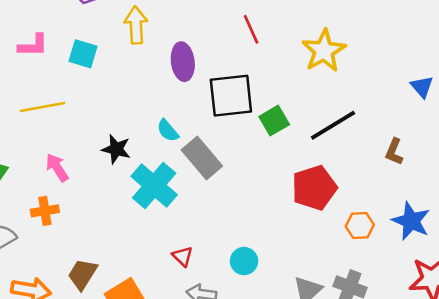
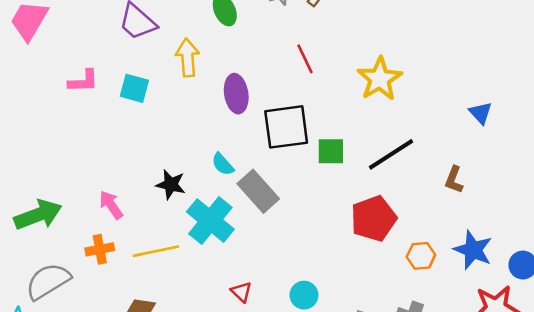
yellow line: (43, 107) -> (156, 251), moved
green square: (274, 121) -> (331, 151), turned 32

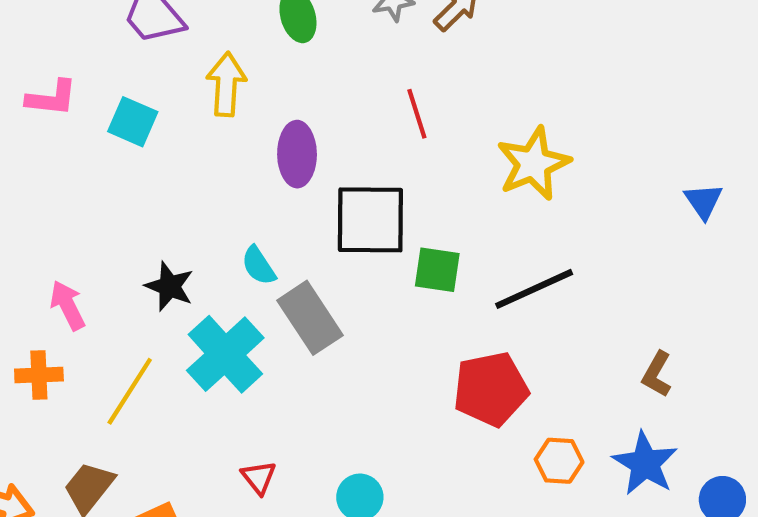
blue triangle: (481, 113) -> (703, 201), moved
brown L-shape: (454, 180) -> (657, 374), moved
yellow line: (156, 251) -> (130, 391), turned -54

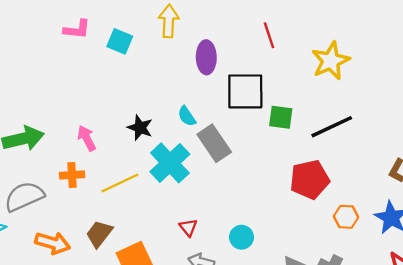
yellow line: (130, 391) -> (120, 183), turned 33

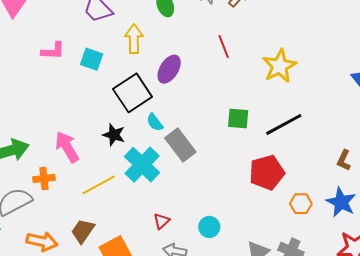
purple ellipse: (206, 57) -> (169, 69), turned 36
black square: (245, 91) -> (133, 93), moved, turned -30
pink arrow: (87, 138) -> (67, 147), size x1.4
orange cross: (72, 175) -> (44, 178), moved
red triangle: (188, 227) -> (162, 221), turned 30

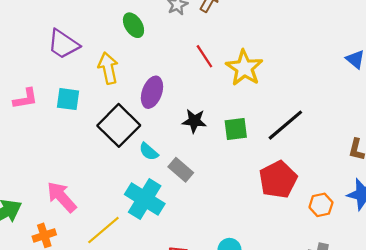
yellow star: (280, 66) -> (244, 68), moved
black star: (114, 135) -> (194, 121), moved
gray rectangle: (180, 145) -> (181, 170), size x0.7

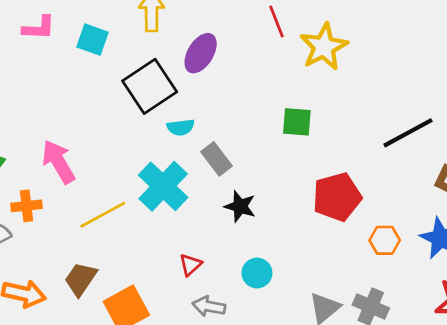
black star: (194, 121) -> (240, 206), moved
black line: (285, 125) -> (408, 133), moved
cyan semicircle: (149, 152) -> (181, 127), turned -60

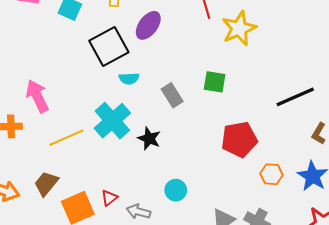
gray rectangle: (216, 159) -> (172, 95), moved
black star: (240, 206) -> (149, 139), moved
red triangle: (190, 265) -> (109, 198), moved

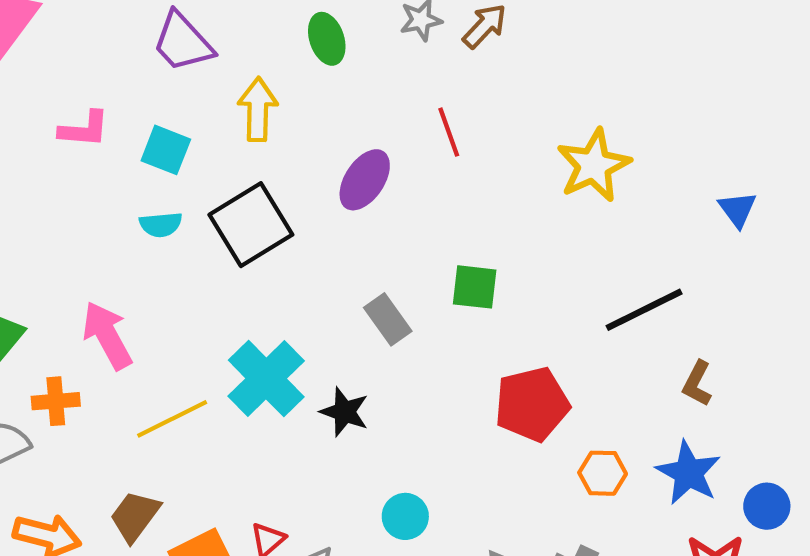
purple ellipse: (148, 25) -> (365, 180), moved
yellow star: (239, 28) -> (594, 165), moved
cyan semicircle: (129, 79) -> (161, 225), moved

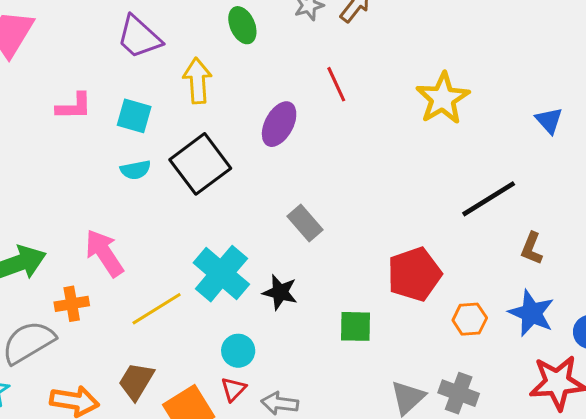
green square: (475, 287) -> (356, 326), moved
cyan circle: (405, 516) -> (238, 351), moved

